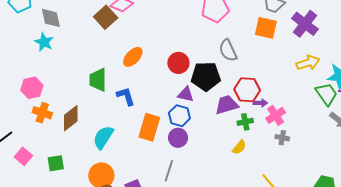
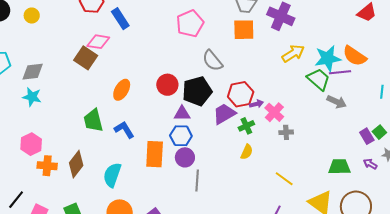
gray diamond: (51, 18) -> (33, 72), turned -70
gray line: (169, 171) -> (197, 180), moved

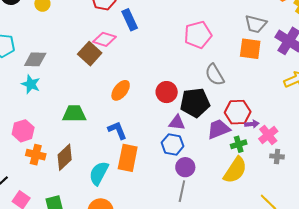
green trapezoid: (93, 120) -> (74, 114), moved, turned 95
yellow semicircle: (247, 152) -> (235, 170), size x1.8
orange rectangle: (155, 154) -> (128, 158), moved
purple circle: (185, 157) -> (185, 167), moved

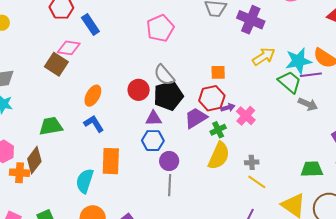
orange square: (250, 49) -> (218, 72), moved, size x0.7
gray semicircle: (215, 75) -> (164, 75), moved
blue L-shape: (117, 130) -> (94, 124), moved
gray cross: (277, 156) -> (252, 162), moved
brown diamond: (65, 157) -> (34, 160), moved

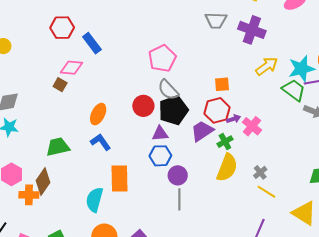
pink pentagon: (160, 28) -> (162, 58), moved
brown square: (56, 64) -> (60, 85), size x0.6
gray cross: (252, 162) -> (260, 172), turned -32

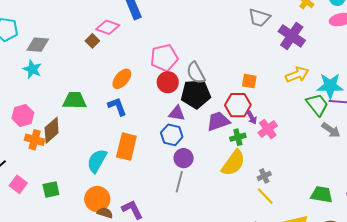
pink pentagon: (162, 58) -> (164, 58), moved
purple arrow: (234, 119) -> (252, 117), turned 64

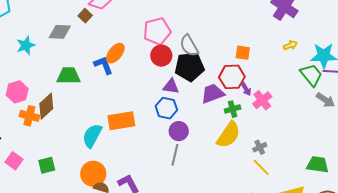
gray diamond: (38, 45) -> (60, 32), moved
cyan star: (32, 69) -> (26, 45), turned 30
yellow arrow: (297, 75) -> (290, 45), size x0.6
blue L-shape: (117, 107) -> (103, 65), moved
orange rectangle: (126, 147) -> (121, 121), turned 68

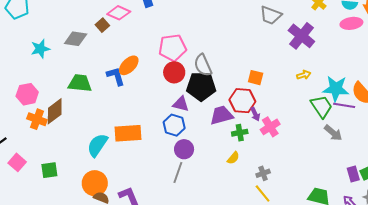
yellow semicircle: (229, 135) -> (233, 158), size x0.5

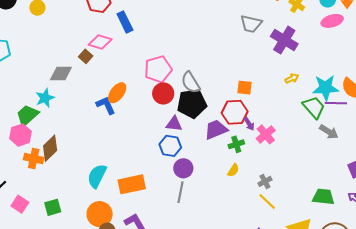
cyan star: (40, 49) -> (45, 98), moved
green trapezoid: (80, 83) -> (27, 115), moved, turned -40
orange rectangle: (128, 133) -> (132, 184), moved

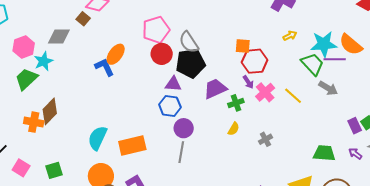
red hexagon: (235, 112) -> (255, 61), moved
pink hexagon: (21, 135) -> (24, 47), moved
yellow line: (267, 202) -> (293, 96), moved

